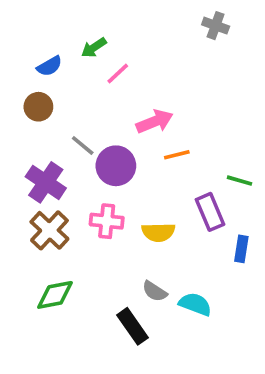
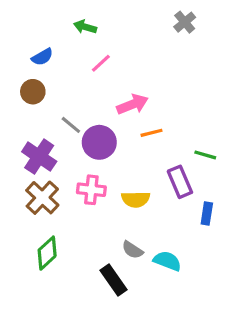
gray cross: (216, 26) -> (185, 22), turned 30
green arrow: (94, 48) -> (85, 27), moved, turned 50
green diamond: (55, 295) -> (47, 253), turned -32

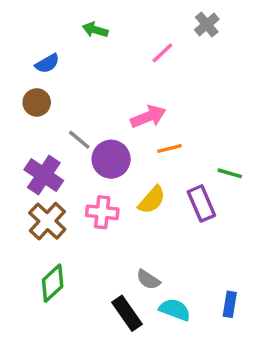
pink line: (101, 63) -> (162, 53), moved
yellow semicircle: (136, 199) -> (152, 200), moved, turned -48
blue rectangle: (207, 213) -> (230, 304), moved
cyan semicircle: (167, 261) -> (175, 310), moved

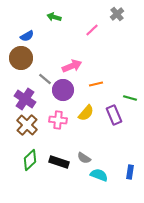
brown circle: (37, 102) -> (21, 58), size x1.5
pink arrow: (148, 117) -> (72, 66), moved
black rectangle: (127, 313) -> (59, 162), moved, turned -36

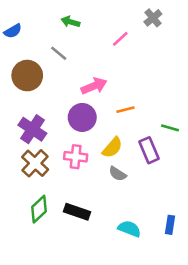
blue semicircle: (27, 36) -> (13, 31), moved
gray line: (45, 79) -> (59, 53), moved
gray semicircle: (84, 158) -> (118, 174), moved

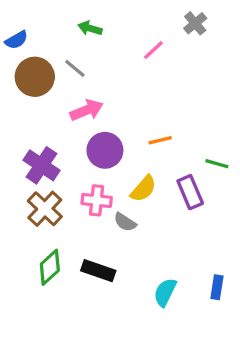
brown circle: (27, 76) -> (35, 77), moved
pink arrow: (94, 86) -> (87, 110), moved
gray semicircle: (118, 174) -> (125, 222), moved
cyan semicircle: (129, 229) -> (165, 292), turned -85

